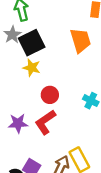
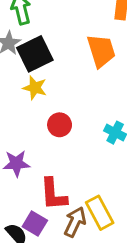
red L-shape: (45, 122) -> (53, 194), moved, turned -60

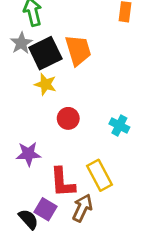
orange trapezoid: (101, 51) -> (78, 50), moved
yellow rectangle: (100, 213) -> (99, 175), moved

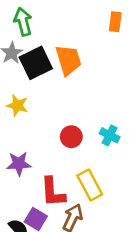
yellow star: (45, 84) -> (17, 105), moved
red circle: (68, 118) -> (71, 137), moved

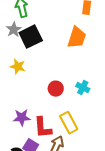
orange trapezoid: (68, 60) -> (77, 38), moved, turned 35
purple star: (19, 164) -> (22, 118), moved

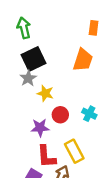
gray star: (14, 30) -> (28, 78), moved
yellow star: (18, 67) -> (45, 93), moved
purple star: (22, 118) -> (40, 128), moved

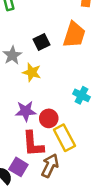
black square: (34, 59) -> (41, 42), moved, size x0.6
red circle: (60, 115) -> (49, 118), moved

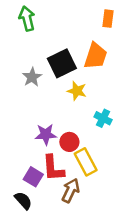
black square: (41, 42) -> (62, 63), size x1.6
yellow star: (32, 72) -> (77, 91), moved
purple square: (18, 167) -> (33, 177), moved

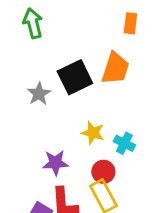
yellow star: (77, 91) -> (93, 133), moved
red circle: (69, 142) -> (103, 172), moved

